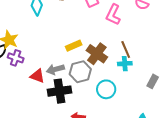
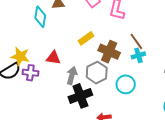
yellow rectangle: (74, 46) -> (86, 38), moved
gray arrow: (55, 69) -> (72, 76), turned 132
red triangle: (37, 76) -> (53, 58), moved

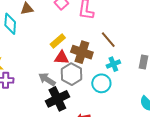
cyan cross: (138, 55) -> (113, 64), moved
red triangle: (53, 58) -> (62, 58), moved
gray arrow: (72, 76) -> (47, 79), turned -66

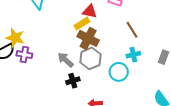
brown cross: (82, 52) -> (88, 38), moved
red triangle: (62, 58) -> (90, 11), moved
black cross: (57, 99) -> (73, 81), size x0.6

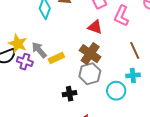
yellow rectangle: (82, 24) -> (56, 58), moved
gray arrow: (65, 60) -> (39, 50), moved

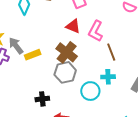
pink L-shape: (121, 16) -> (96, 31), moved
black cross: (70, 94) -> (42, 99), moved

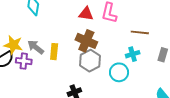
brown line: (111, 52) -> (140, 32), moved, turned -48
yellow rectangle: (33, 55) -> (54, 52), turned -49

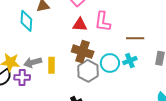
gray arrow: (36, 47) -> (33, 62), turned -48
cyan circle: (119, 72) -> (110, 63), moved

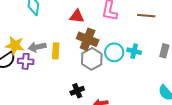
red triangle: (80, 25) -> (77, 16), moved
brown line: (135, 38) -> (146, 16), moved
cyan cross: (130, 61) -> (134, 51), turned 32

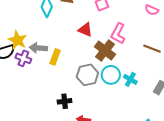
brown cross: (88, 39) -> (105, 51), moved

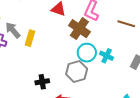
gray arrow: (38, 48) -> (13, 30), turned 48
gray hexagon: (87, 75) -> (77, 72), moved

